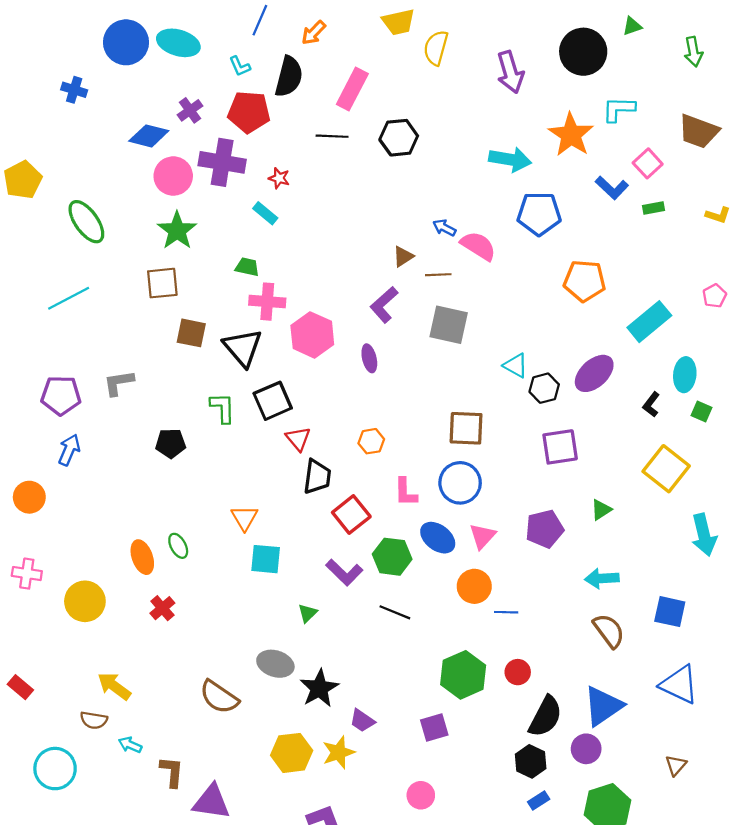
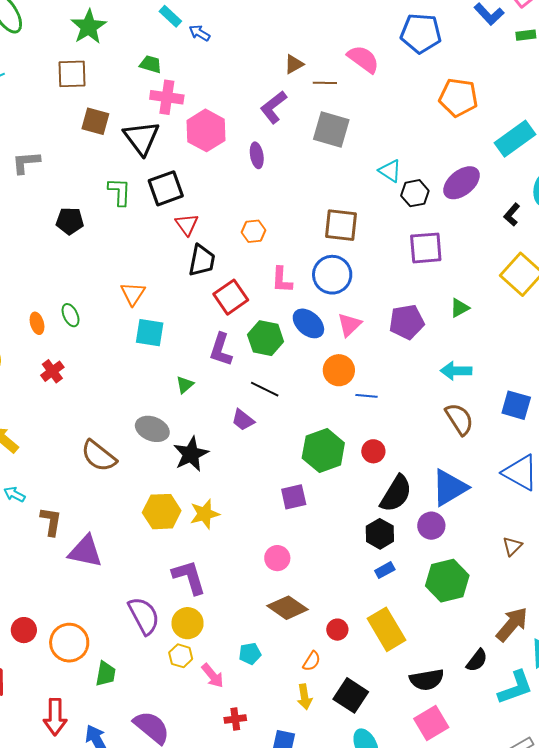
blue arrow: (444, 228) -> (199, 33), moved
orange ellipse: (142, 557) -> (37, 323), size x0.7
purple L-shape: (344, 572) -> (221, 350), turned 60
purple trapezoid: (362, 721) -> (243, 420), moved

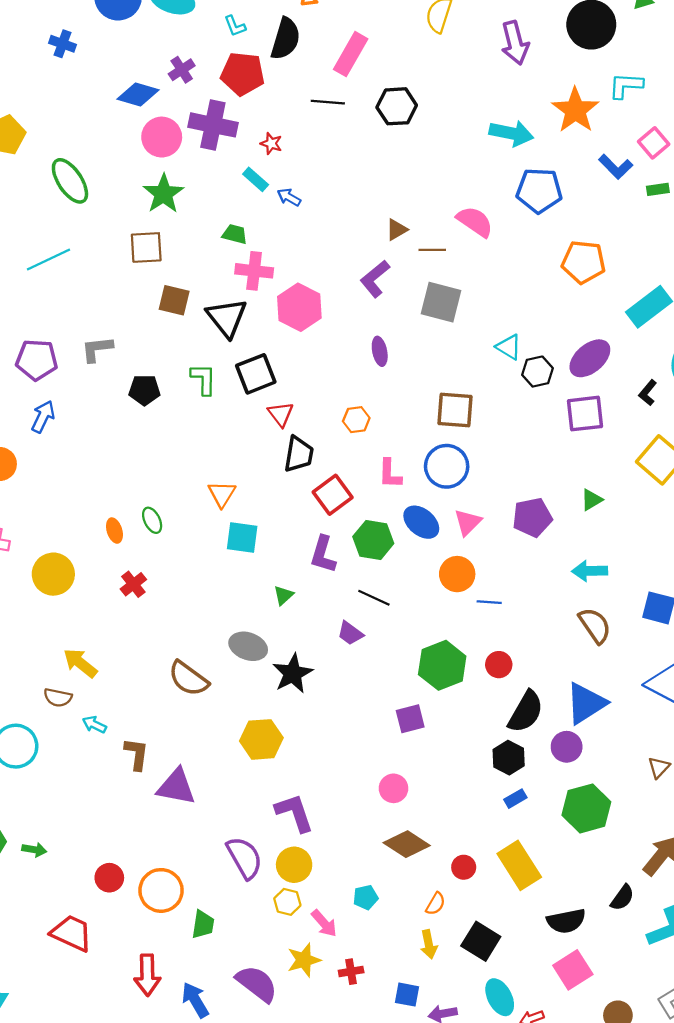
purple ellipse: (257, 155) -> (380, 351), moved
black pentagon: (70, 221) -> (144, 390), moved
purple square: (426, 248) -> (585, 414), moved
yellow star: (205, 514) -> (304, 960), moved

